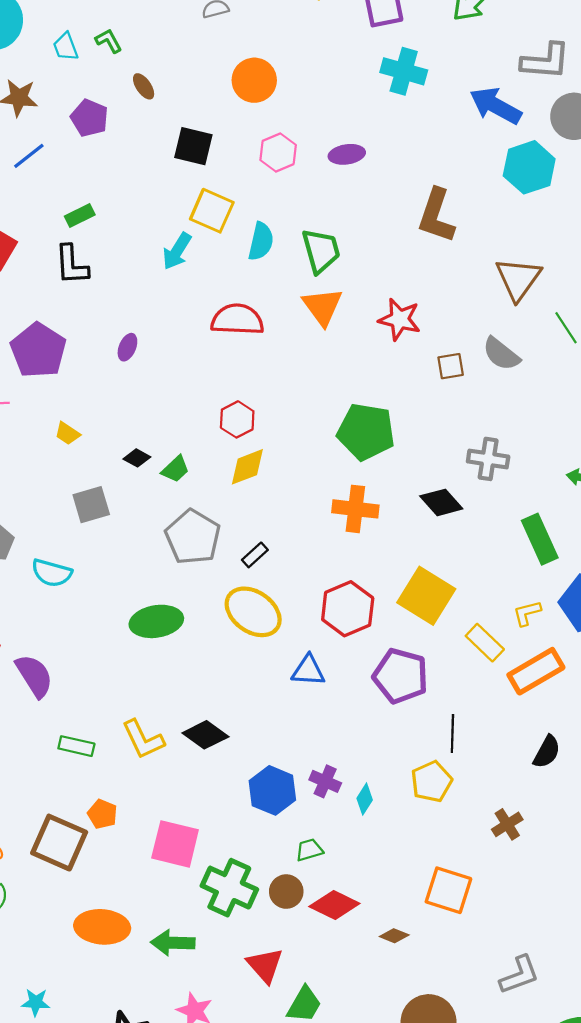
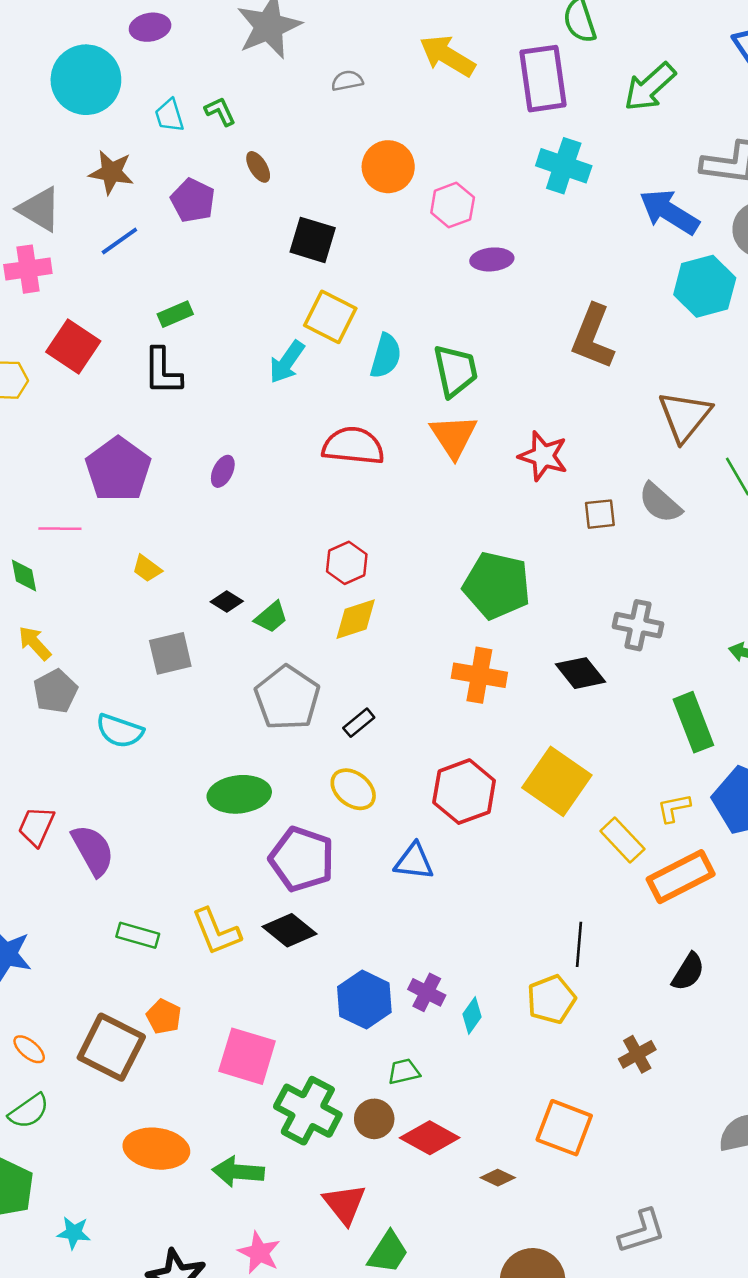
pink hexagon: (278, 152) -> (453, 205), moved
yellow ellipse: (253, 612) -> (353, 789), size x0.7
purple pentagon: (401, 676) -> (302, 859), moved

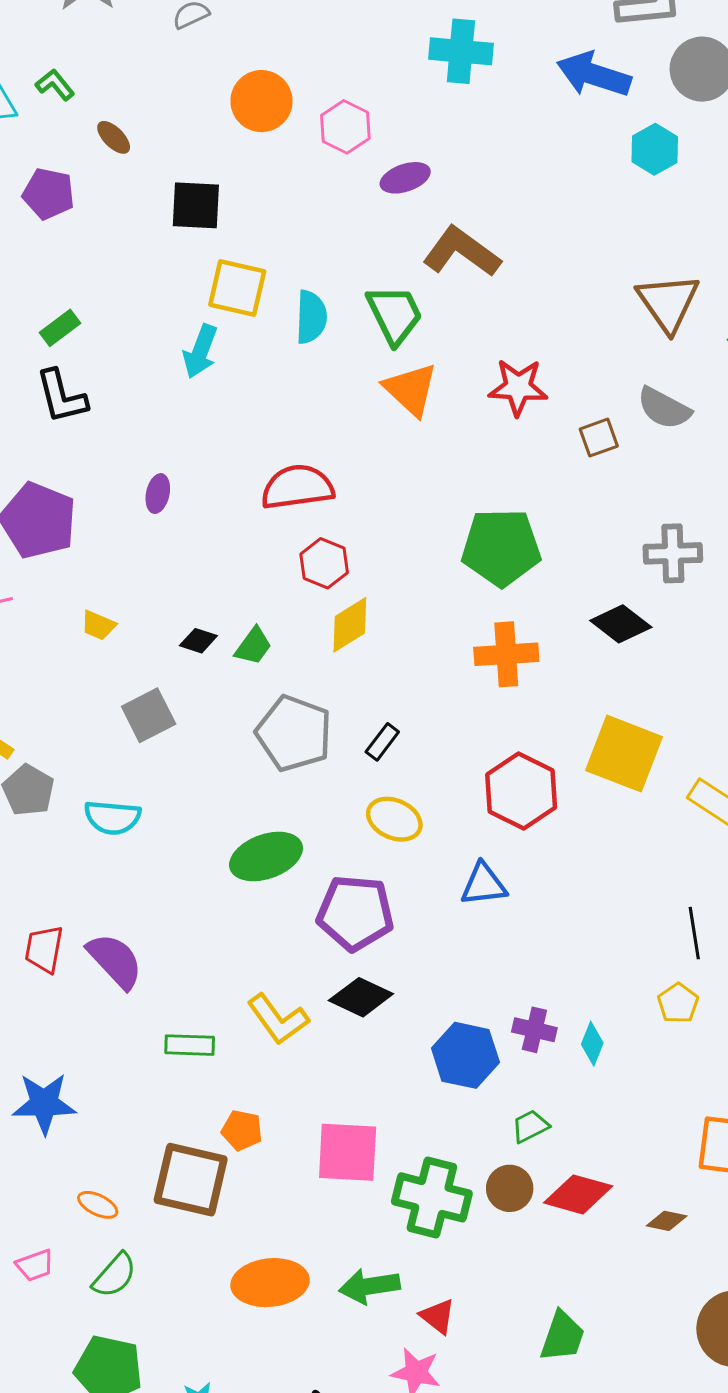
cyan hexagon: (705, 286) -> (655, 149), size x0.7
brown L-shape: (593, 337) -> (462, 252), moved, turned 118
red semicircle: (353, 446) -> (297, 487), moved
yellow pentagon: (551, 999) -> (678, 1003), size x0.7
red triangle: (345, 1204) -> (438, 1316), moved, size x0.7

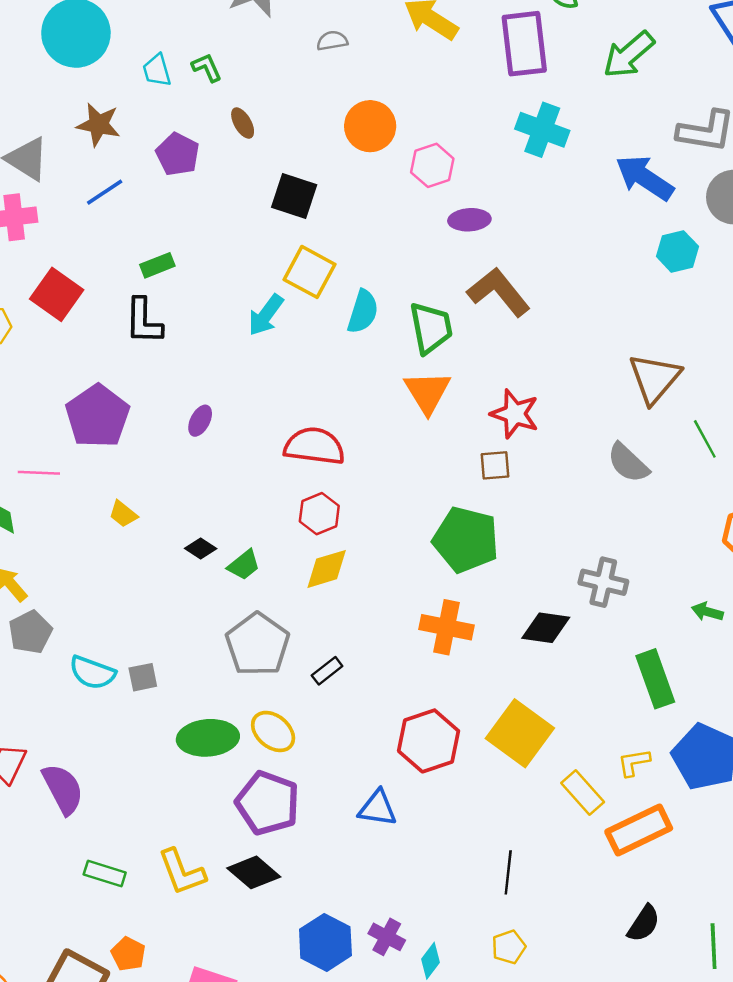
brown square: (599, 438) -> (495, 465), moved
black diamond: (621, 624) -> (546, 628), turned -45
gray square: (149, 715) -> (143, 677), moved, size x0.7
yellow ellipse: (394, 819) -> (273, 731), moved
black line: (694, 933) -> (508, 872), moved

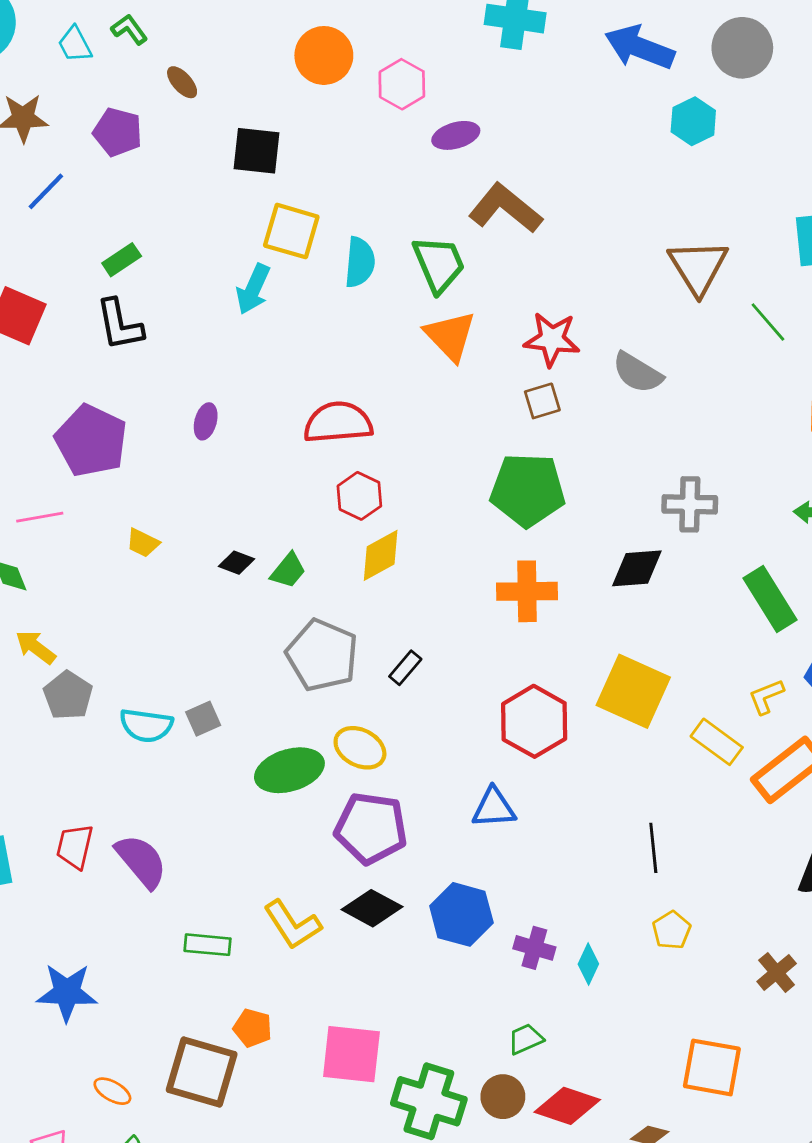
gray semicircle: (628, 463) -> (637, 373), moved
blue hexagon: (325, 942) -> (461, 914), moved

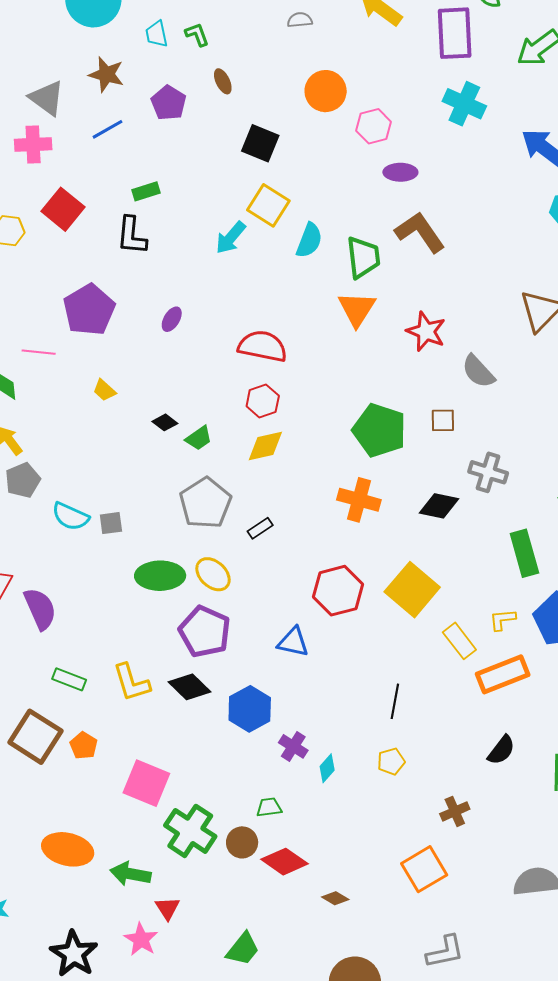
brown square: (542, 401) -> (443, 420), moved
orange square: (712, 1067) -> (424, 869), moved, turned 33
brown square: (202, 1072) -> (35, 737), moved

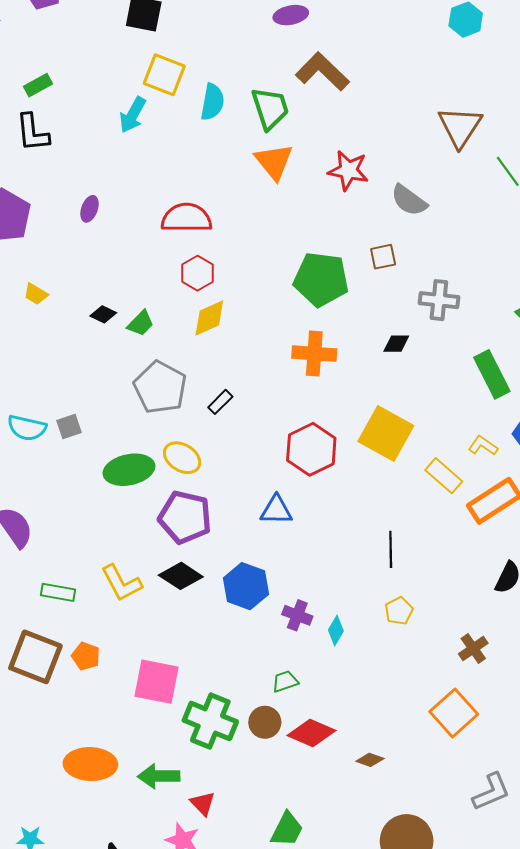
black diamond: (439, 506) -> (396, 344), size x0.7
yellow L-shape: (502, 620) -> (483, 446), turned 52

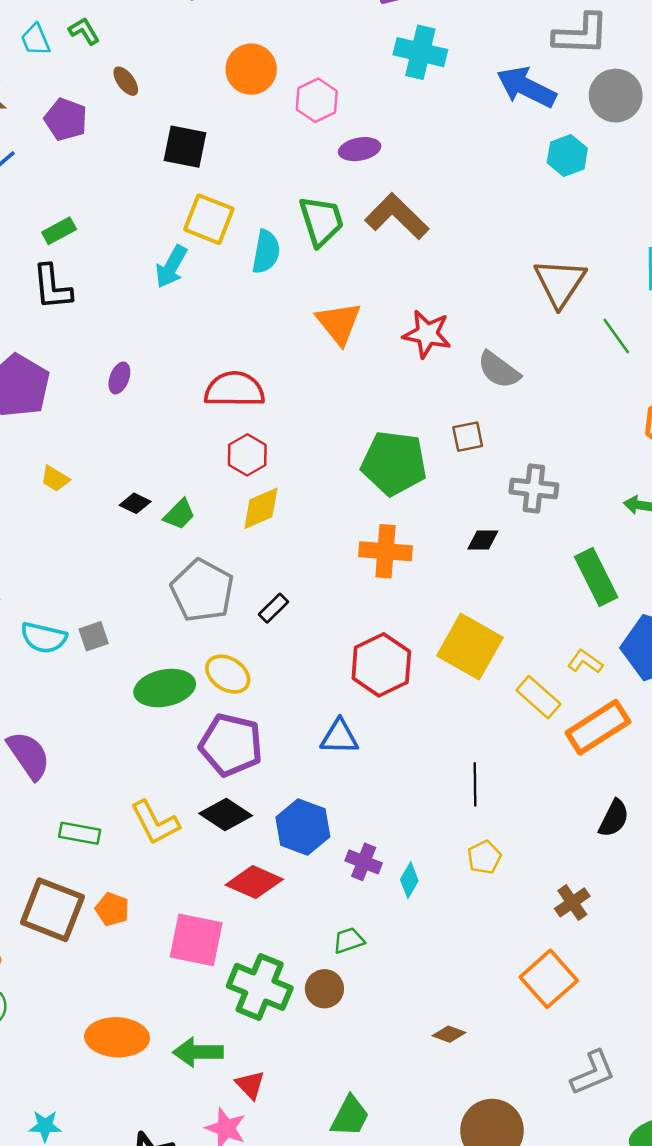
green trapezoid: (270, 108) -> (321, 221), moved
red diamond: (311, 733) -> (254, 882), moved

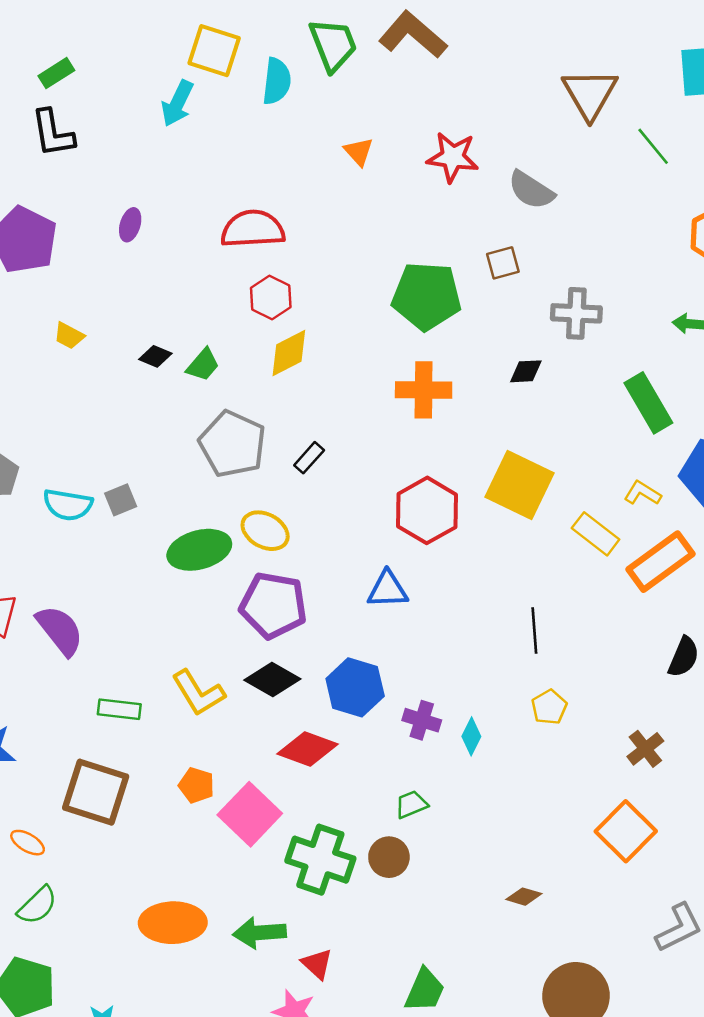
orange triangle: (339, 323) -> (359, 152), size x0.6
orange pentagon: (112, 909) -> (196, 785), moved
pink square: (196, 940) -> (250, 814), turned 36

